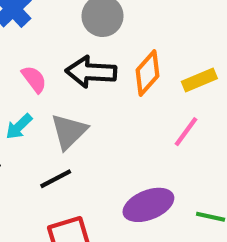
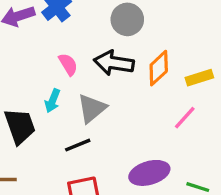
cyan arrow: (19, 126) -> (52, 101), turned -30

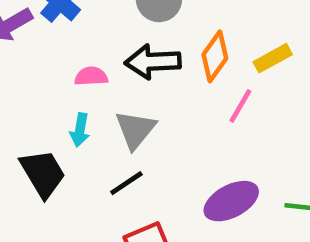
pink semicircle: (68, 64) -> (91, 76), turned -50
pink line: (185, 118) -> (240, 106), moved

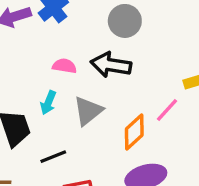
orange diamond: (215, 56) -> (134, 132), moved
black line: (126, 183) -> (53, 157), moved

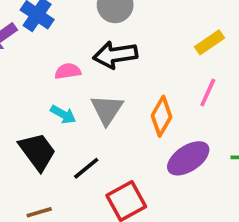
cyan arrow: (48, 103) -> (63, 114), turned -65
pink line: (167, 110) -> (208, 93), moved

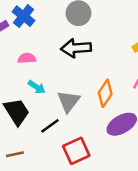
pink semicircle: (68, 71) -> (27, 58), moved
gray triangle: (107, 110) -> (69, 101), moved

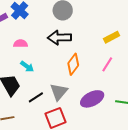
orange diamond: (105, 93) -> (73, 64), moved
gray triangle: (69, 101) -> (59, 92), moved

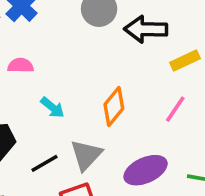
black arrow: (59, 38) -> (146, 29), moved
cyan arrow: (27, 66) -> (52, 107), moved

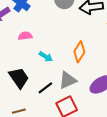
gray triangle: (86, 155) -> (68, 80), turned 30

